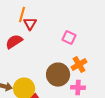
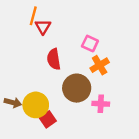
red semicircle: (14, 42) -> (54, 59), moved, turned -66
orange cross: (79, 65) -> (100, 65), moved

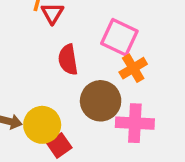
pink square: (90, 43) -> (119, 37), size x1.5
pink cross: (101, 104) -> (135, 123), size x1.5

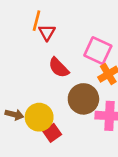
red semicircle: (68, 60) -> (59, 68), turned -35

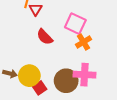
brown circle: (83, 99) -> (66, 81), moved

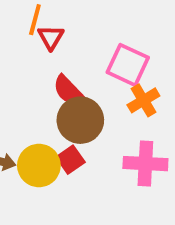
brown circle: (66, 81) -> (80, 120), moved
red square: (40, 88) -> (70, 160), moved

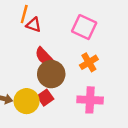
red triangle: (51, 37) -> (34, 25), turned -42
pink square: (128, 65) -> (84, 27), moved

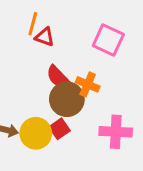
orange cross: (89, 62) -> (88, 84), moved, turned -36

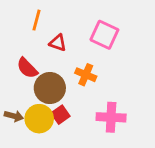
red triangle: (45, 37) -> (58, 43), moved
red semicircle: (58, 77) -> (27, 68), moved
brown circle: (67, 99) -> (50, 88), moved

